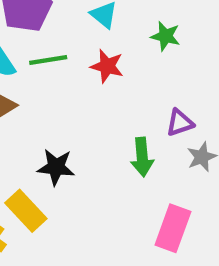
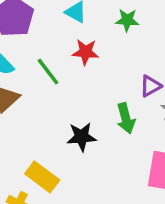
green line: (48, 60) -> (48, 72), moved, turned 72
black star: (56, 167) -> (82, 137), moved

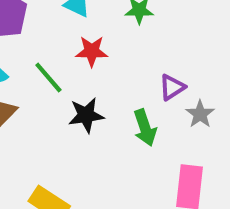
black star: (82, 137) -> (86, 115), moved

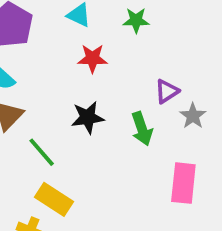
green line: (48, 77) -> (42, 152), moved

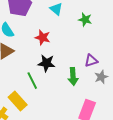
red star: (92, 58) -> (43, 37), moved
green line: (42, 152) -> (32, 81), moved

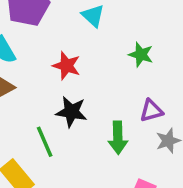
green star: (85, 20) -> (141, 55), moved

